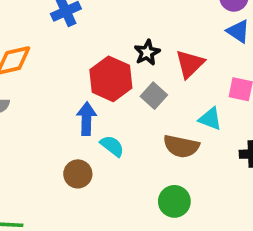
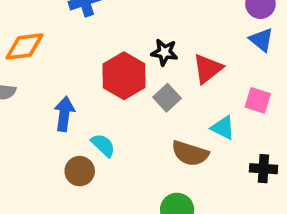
black star: (147, 53) -> (164, 52), turned 30
blue arrow: (86, 119) -> (64, 114), moved
cyan semicircle: (112, 146) -> (103, 145), moved

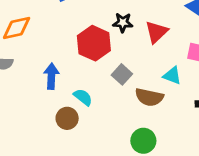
gray square: (167, 98) -> (122, 74), moved

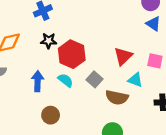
black star: (123, 23) -> (49, 41), moved
red triangle: (156, 32) -> (123, 56), moved
cyan semicircle: (83, 97) -> (65, 80), moved

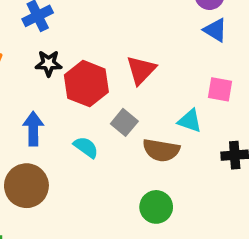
red triangle: (123, 56) -> (141, 70), moved
cyan semicircle: (65, 80) -> (86, 147), moved
brown circle: (51, 115) -> (26, 186), moved, size x1.5

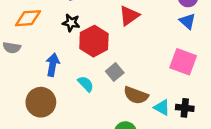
red triangle: (141, 70) -> (129, 16), moved
pink square: (220, 89) -> (183, 62), size x1.5
cyan triangle: (190, 121) -> (162, 107), moved

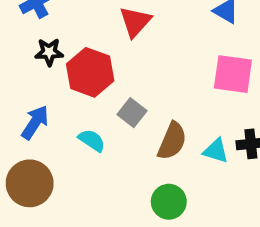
blue arrow: (53, 65) -> (35, 122), turned 35
brown semicircle: (136, 95) -> (172, 141), turned -75

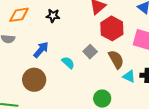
red hexagon: (90, 72) -> (112, 28), moved
brown semicircle: (172, 141) -> (116, 59), moved, turned -60

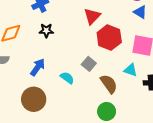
brown semicircle: (116, 59) -> (109, 84), moved
cyan triangle: (129, 76) -> (131, 70), moved

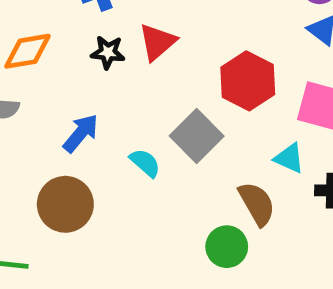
red triangle: (92, 16) -> (157, 42), moved
gray square: (89, 64) -> (197, 136), size x1.5
brown semicircle: (109, 84) -> (257, 204), moved

